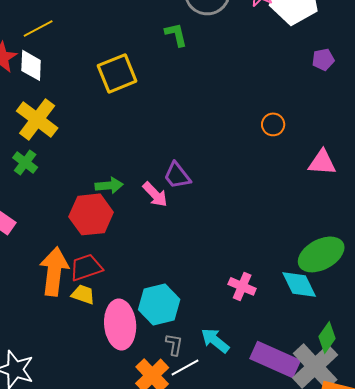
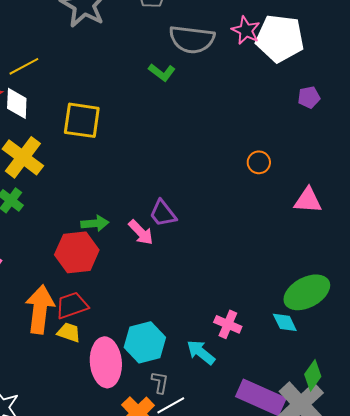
green L-shape: (176, 34) -> (162, 72), turned 140
yellow square: (117, 73) -> (82, 120), moved, turned 30
cyan diamond: (299, 284) -> (285, 322), size x0.7
cyan arrow: (215, 340) -> (201, 352), moved

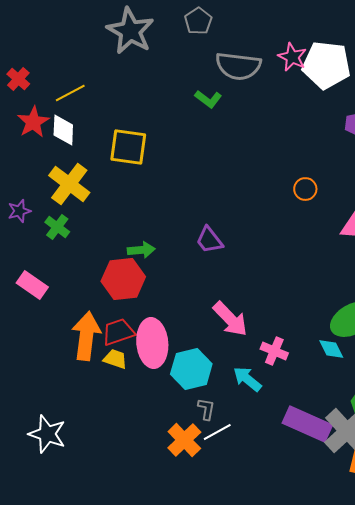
pink arrow: (141, 232) -> (230, 319), moved, size x1.4
pink ellipse: (106, 362) -> (152, 343), moved

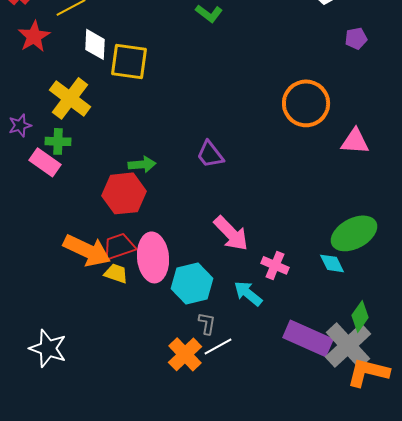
white diamond: (63, 130) -> (95, 44), moved
orange circle: (305, 189) -> (306, 103), size x2.0
green cross: (57, 227) -> (58, 141), turned -35
pink rectangle: (32, 285) -> (45, 162), moved
orange arrow: (86, 336) -> (87, 250), turned 108

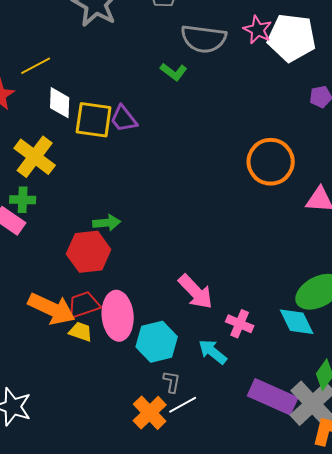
purple trapezoid: (210, 154) -> (124, 119), moved
cyan diamond: (332, 263) -> (297, 322), size x1.4

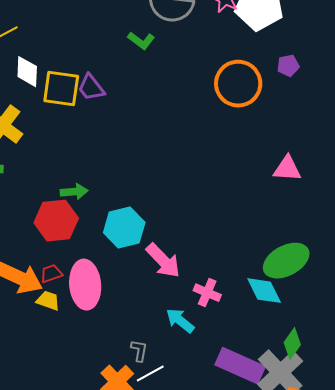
orange circle: (271, 162) -> (238, 84), moved
red trapezoid: (84, 305) -> (51, 274), size x0.7
cyan hexagon: (157, 342) -> (124, 228), moved

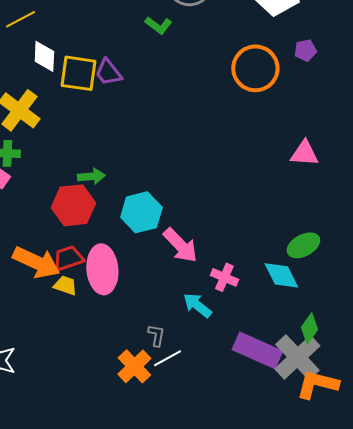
green ellipse: (286, 261) -> (303, 245), size x0.7
red trapezoid: (51, 274) -> (68, 258), size x1.4

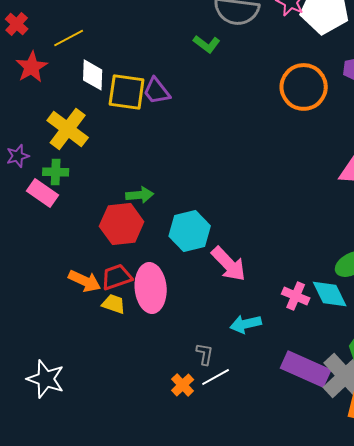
orange arrow: (36, 262) -> (85, 281), size x0.7
pink cross: (224, 277) -> (296, 296), moved
cyan arrow: (197, 305) -> (246, 324), turned -52
orange cross: (134, 366) -> (183, 385), size x0.7

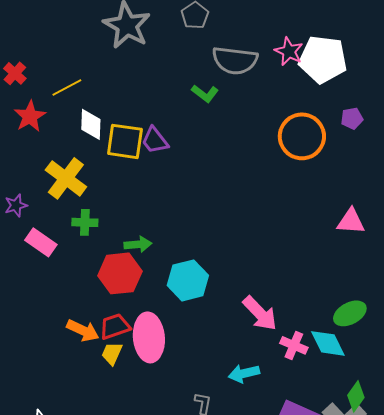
green cross: (56, 172) -> (85, 222), moved
pink arrow: (229, 264) -> (260, 313), moved
yellow trapezoid: (114, 304) -> (112, 353), turned -85

